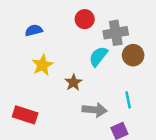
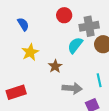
blue semicircle: (34, 30) -> (23, 24), turned 72
red rectangle: (25, 115) -> (16, 92), turned -36

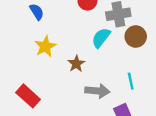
red rectangle: (16, 92) -> (28, 96), turned 60

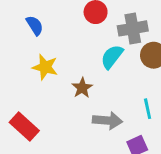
yellow star: (45, 46) -> (45, 67), turned -30

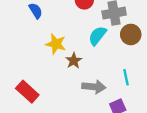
yellow star: (45, 67) -> (56, 44), moved

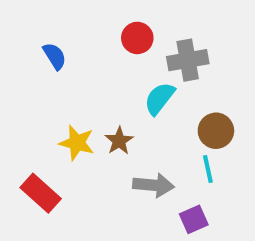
brown circle: (131, 34) -> (216, 131), moved
yellow star: (56, 44) -> (77, 143), moved

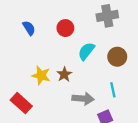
red circle: (137, 38) -> (65, 28), moved
gray cross: (188, 60) -> (107, 16), moved
brown circle: (216, 131) -> (117, 57), moved

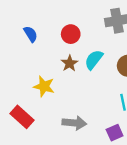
brown star: (64, 74) -> (69, 63), moved
gray arrow: (83, 99) -> (74, 123), moved

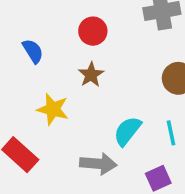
blue semicircle: (31, 34) -> (33, 51), moved
cyan semicircle: (94, 60) -> (127, 131), moved

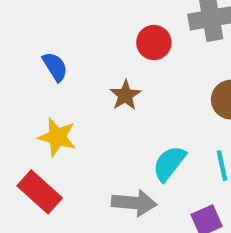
red circle: (93, 31) -> (154, 42), moved
yellow star: (53, 109) -> (57, 137), moved

